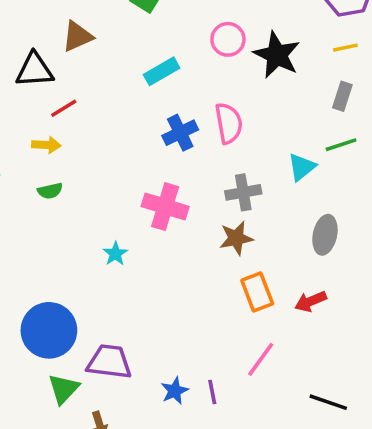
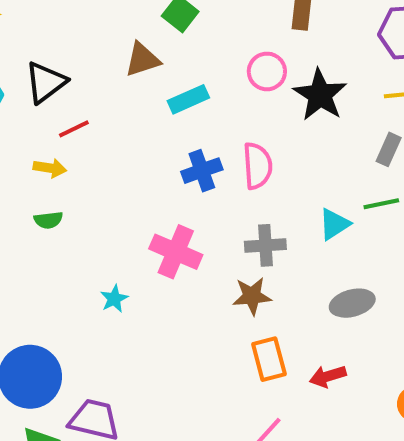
brown triangle: (77, 36) -> (142, 60), moved
black triangle: (34, 70) -> (46, 82), turned -39
gray ellipse: (325, 235) -> (352, 303), turned 57

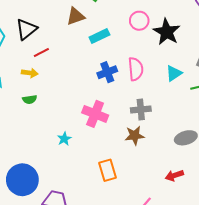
cyan triangle: (334, 224) -> (174, 73), moved
orange rectangle: (269, 359) -> (108, 170), moved

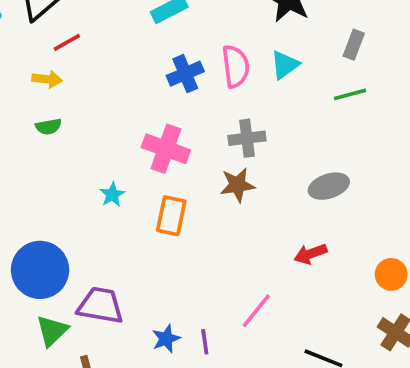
cyan triangle: (174, 73) -> (285, 65), moved
orange rectangle: (108, 170) -> (171, 216), moved, turned 30

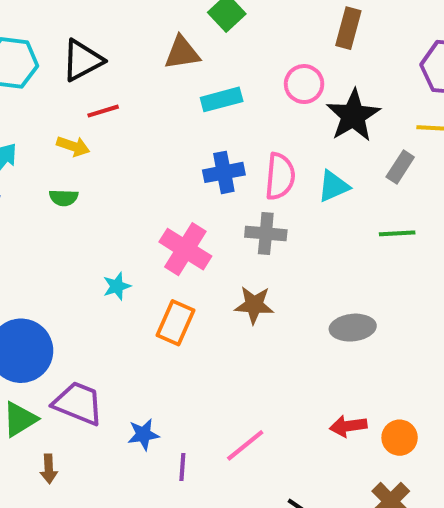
gray rectangle: (354, 45) -> (400, 167), moved
gray cross: (247, 138) -> (266, 233), moved
red arrow: (310, 254) -> (348, 426), moved
blue star: (166, 339) -> (143, 434), moved

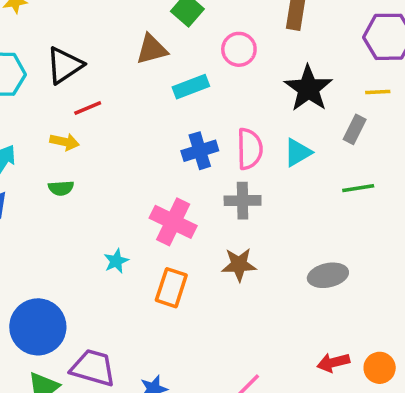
pink circle: (304, 84) -> (239, 49), moved

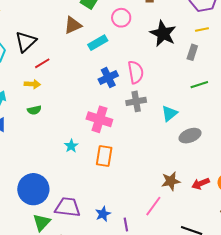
cyan triangle: (298, 152) -> (169, 113), moved
brown star: (239, 265) -> (171, 181), moved

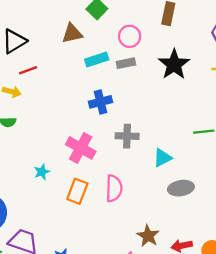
gray rectangle: (192, 52) -> (126, 63), moved, turned 49
pink semicircle: (136, 72) -> (114, 188), moved
brown star: (171, 181) -> (148, 236), turned 30

